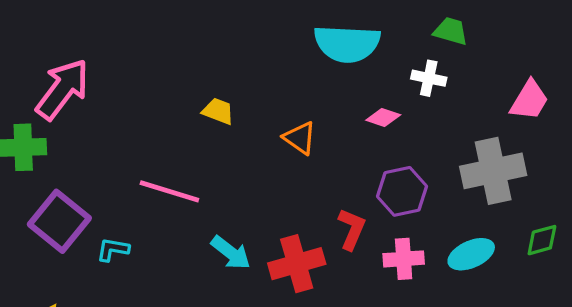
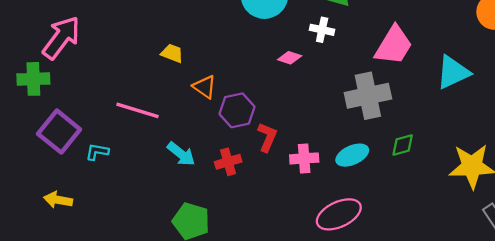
pink trapezoid: (529, 100) -> (394, 45), size x1.4
orange triangle: (300, 138) -> (205, 87), moved
purple hexagon: (402, 191) -> (237, 110), moved
red cross: (297, 264) -> (228, 162), size x0.7

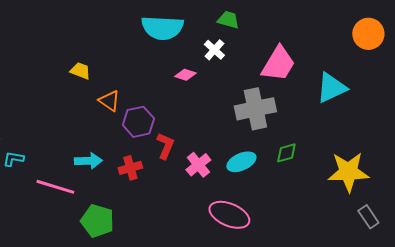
white cross: (322, 30) -> (214, 50), turned 30
pink line: (137, 110) -> (55, 187), moved
cyan arrow: (181, 154) -> (88, 161), turned -40
pink cross: (304, 158) -> (198, 165), turned -35
pink ellipse: (339, 214) -> (229, 215), turned 48

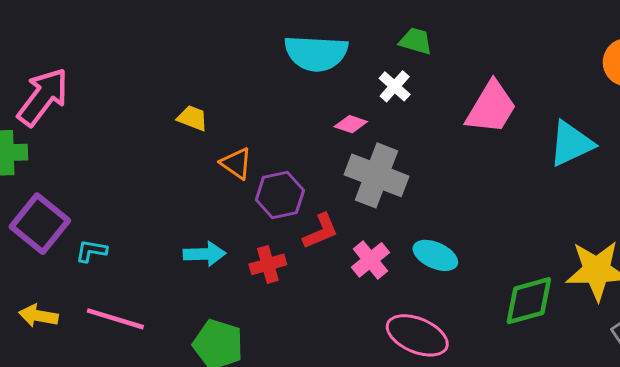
gray cross: (255, 109) -> (376, 175), moved, turned 33
red L-shape: (165, 146) -> (321, 231), turned 44
green diamond: (286, 153) -> (529, 301), moved, size x1.6
cyan ellipse: (241, 162) -> (435, 255), turned 48
pink line: (55, 187) -> (115, 319), moved

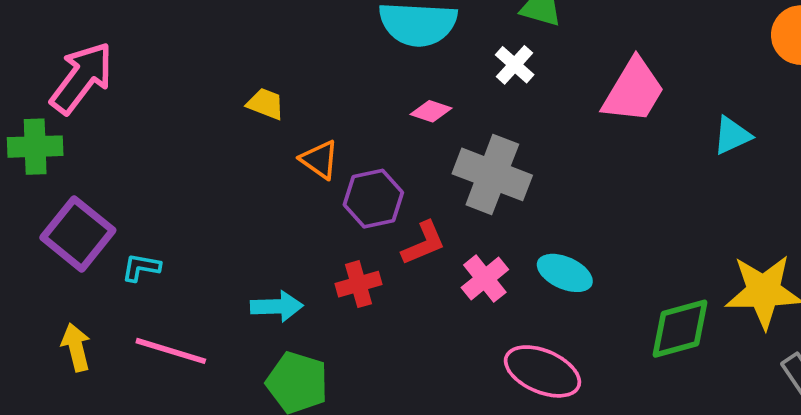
pink diamond: (351, 124) -> (431, 111), moved
cyan triangle: (571, 144) -> (732, 135), size x0.7
cyan arrow: (204, 254) -> (277, 306), moved
yellow arrow: (38, 316) -> (76, 347), turned 66

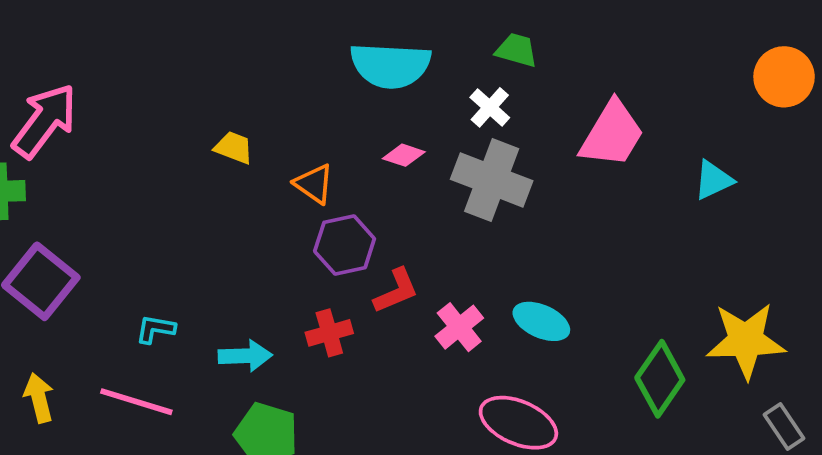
orange triangle: (319, 160) -> (314, 184), moved
gray cross: (492, 174) -> (492, 180), moved
cyan L-shape: (141, 267) -> (155, 329), moved
green diamond: (680, 329) -> (660, 379), turned -40

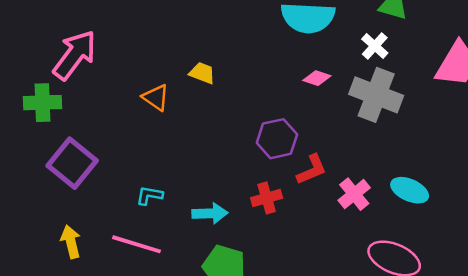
orange triangle: (314, 184) -> (156, 97), moved

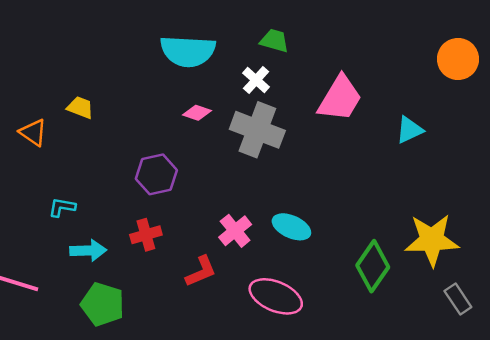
red L-shape: (312, 170) -> (201, 271), moved
cyan L-shape: (149, 195) -> (62, 207), moved

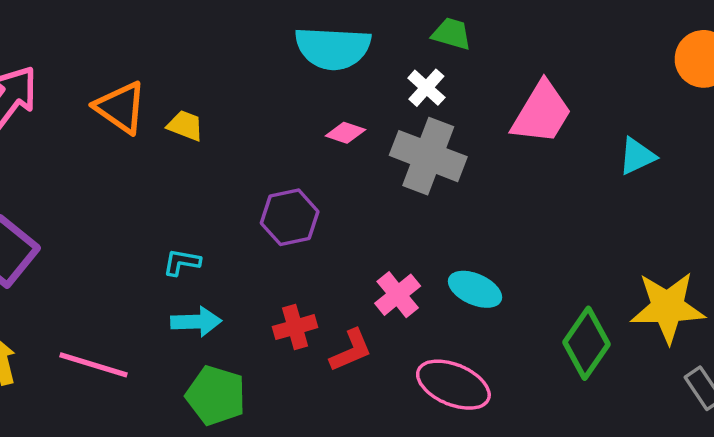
orange triangle: (33, 132) -> (120, 108), moved, size x1.4
cyan L-shape: (62, 207) -> (182, 262), moved
red cross: (146, 235) -> (295, 327), moved

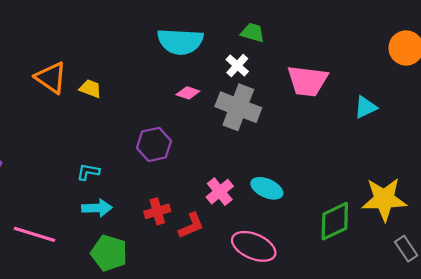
pink trapezoid: (542, 113) -> (307, 81), turned 66
green diamond: (587, 343) -> (335, 221), turned 30

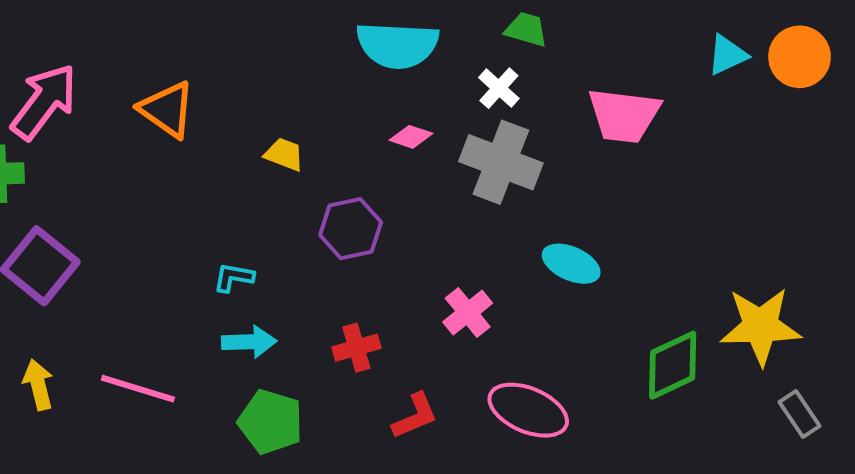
yellow trapezoid: (90, 89) -> (284, 154), moved
cyan triangle: (366, 107) -> (727, 55), moved
cyan ellipse: (267, 188) -> (571, 264), moved
red L-shape: (191, 226) -> (415, 416), moved

